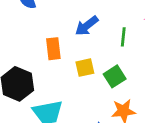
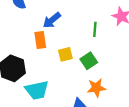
blue arrow: (87, 26) -> (52, 20), moved

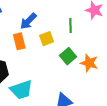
yellow square: (65, 54) -> (47, 39), moved
orange star: (96, 88) -> (89, 63), moved, turned 30

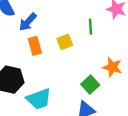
blue arrow: (28, 21) -> (28, 22), moved
green square: (68, 56) -> (90, 85), moved

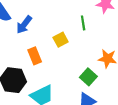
orange rectangle: (35, 46) -> (35, 56), moved

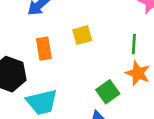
green line: (83, 23) -> (134, 44), moved

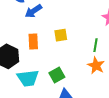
green square: (108, 92) -> (57, 75), moved

